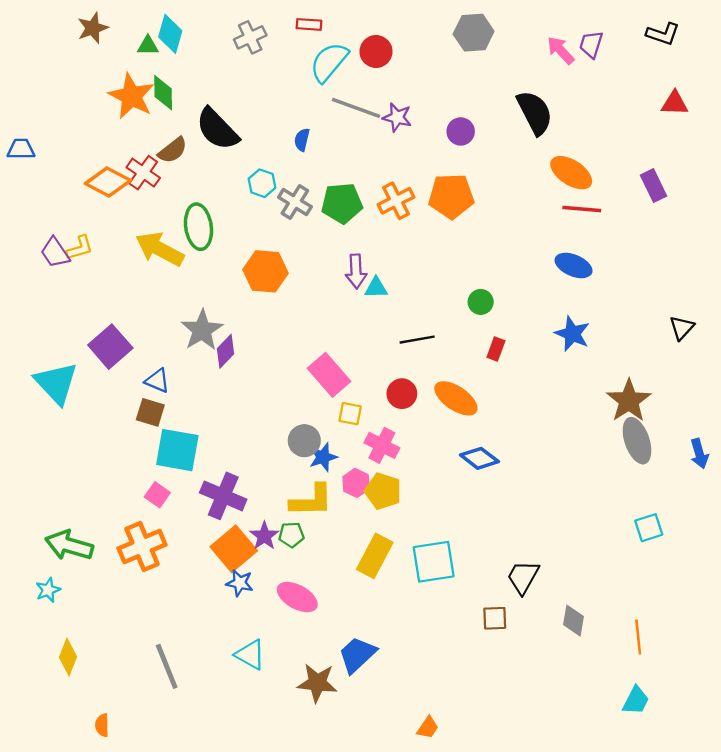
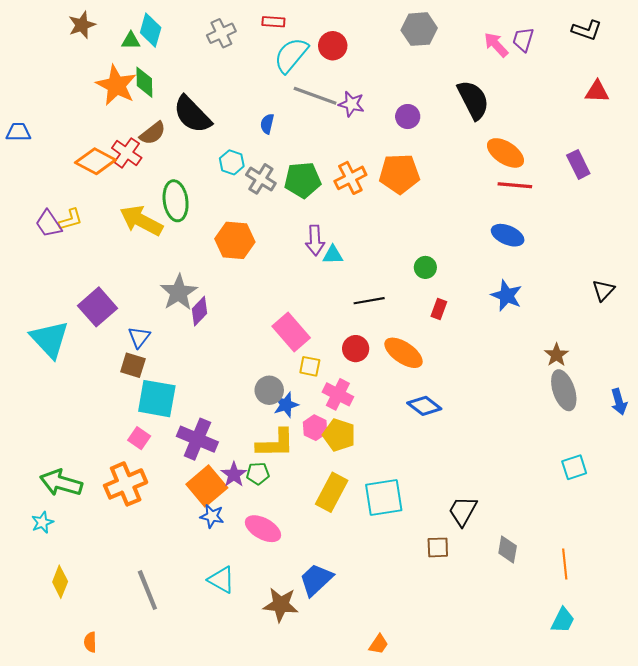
blue triangle: (157, 381) -> (139, 337), turned 45
brown star: (629, 401) -> (557, 355), size x0.6

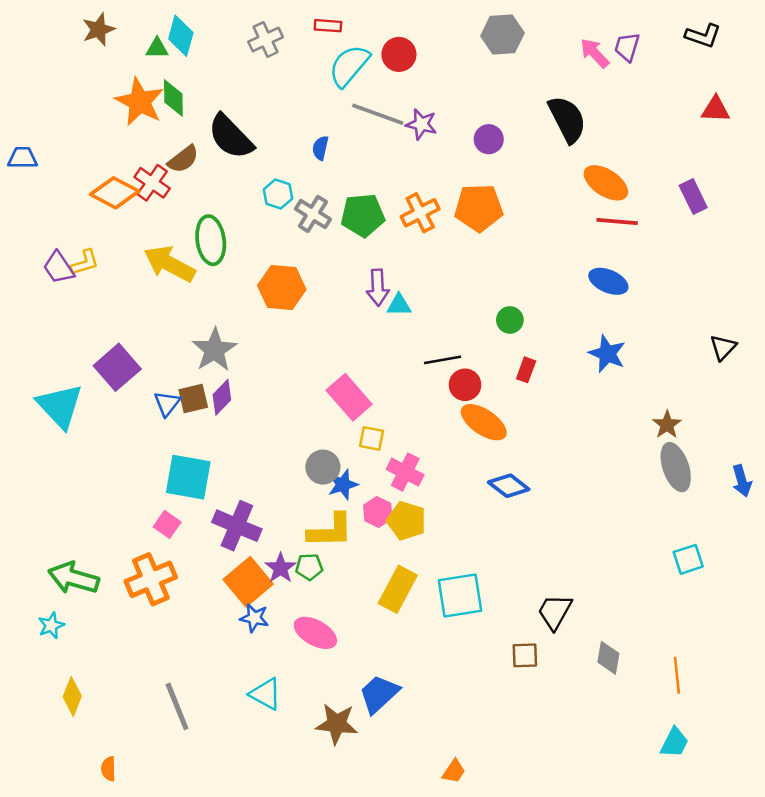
purple diamond: (200, 311) -> (222, 397), moved
red circle: (356, 349) -> (465, 385), moved
brown square: (133, 365) -> (193, 398), moved, turned -30

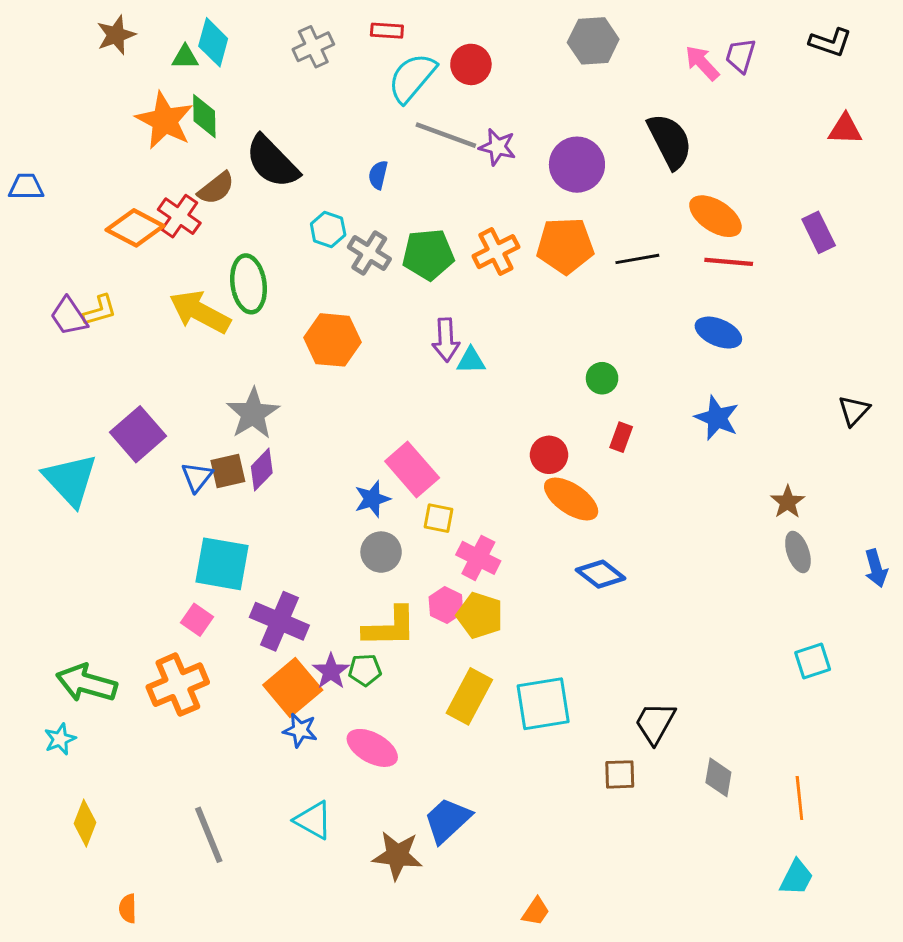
purple circle: (489, 139) -> (577, 165), size x1.6
black line: (443, 360) -> (637, 259), moved
gray ellipse: (676, 467) -> (798, 552), size x0.7
blue star: (343, 485) -> (372, 499), moved

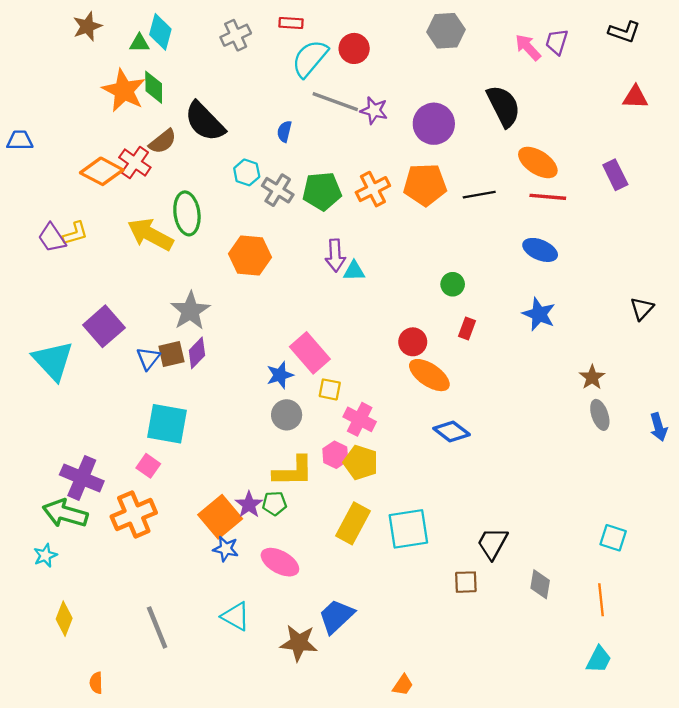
purple cross: (279, 621) -> (82, 478), moved
cyan square: (813, 661) -> (613, 538), moved, turned 36

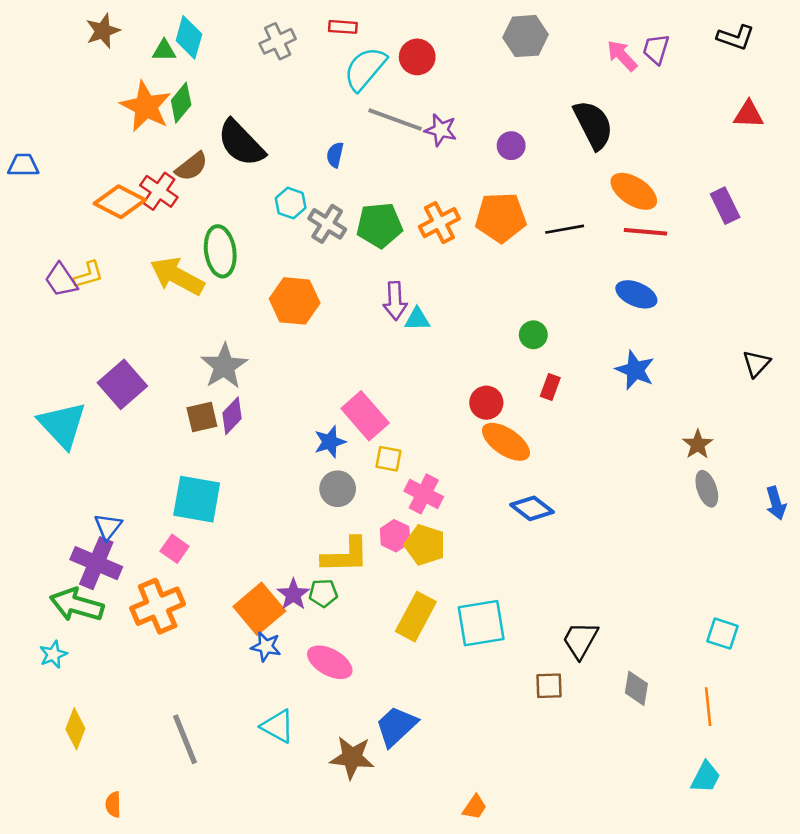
green diamond: (154, 87) -> (181, 103), turned 40
purple circle: (434, 124) -> (511, 146), size x0.6
blue triangle: (148, 358) -> (108, 527), moved

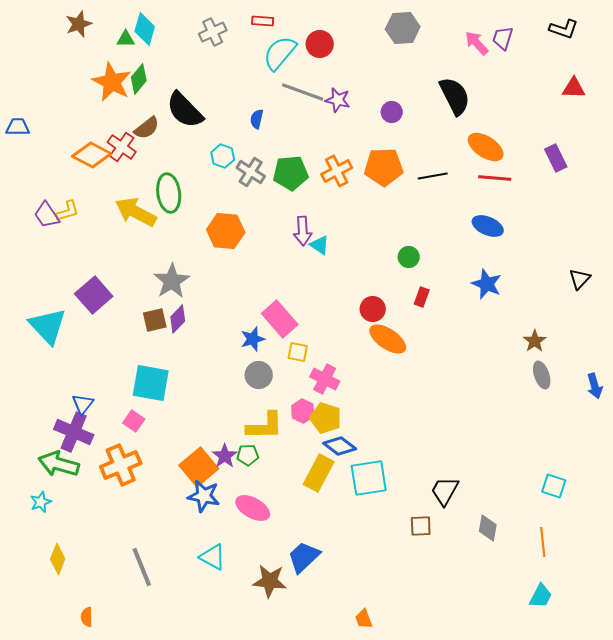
cyan triangle: (417, 319) -> (320, 245), turned 35
blue diamond: (532, 508) -> (340, 446), moved
blue star: (266, 647) -> (204, 496), size x1.4
orange trapezoid: (475, 807) -> (364, 619), turned 125

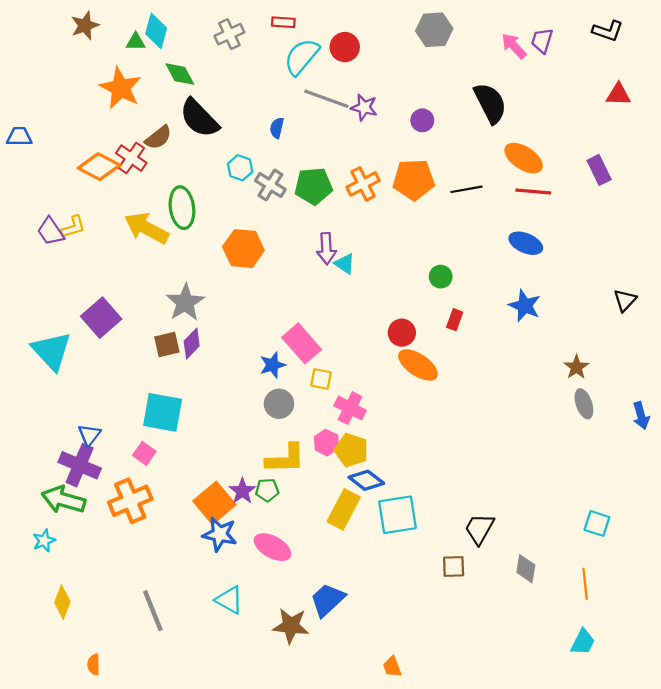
green diamond: (139, 79) -> (180, 74), moved, turned -68

